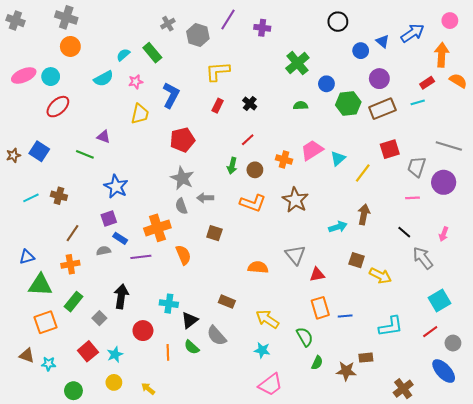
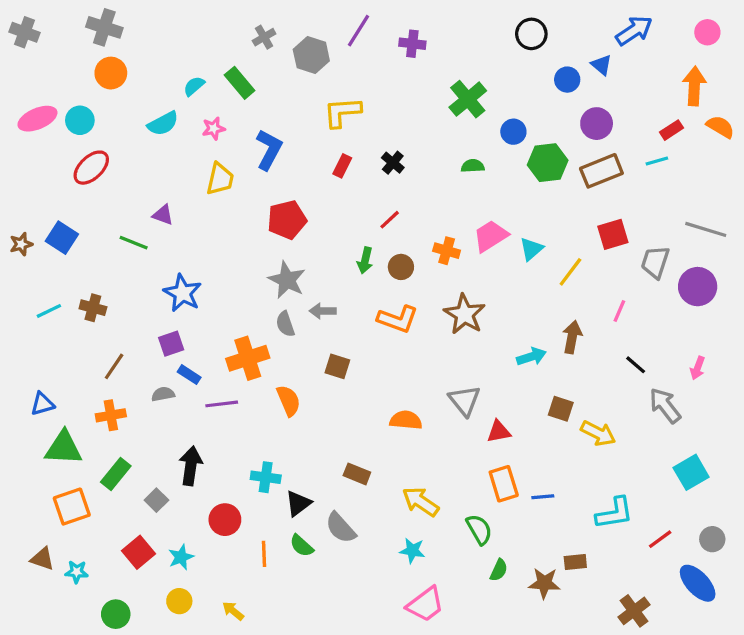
blue arrow: (413, 33) -> (634, 31), moved
pink line: (413, 198) -> (619, 311), moved, turned -64
red line: (430, 332) -> (660, 539), moved

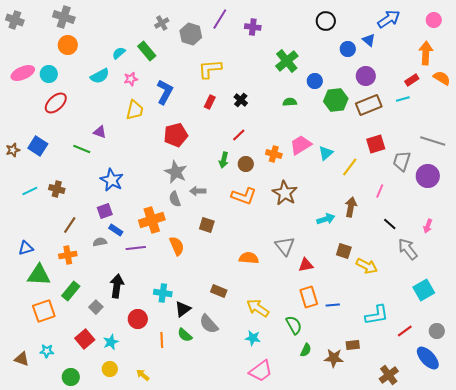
brown triangle: (42, 559) -> (22, 359), moved

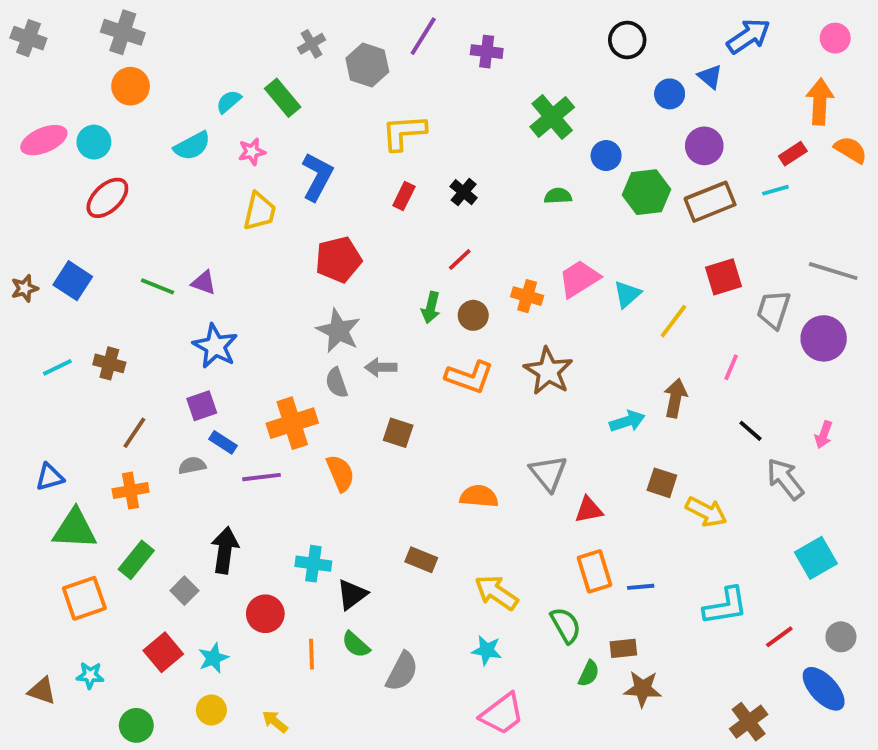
purple triangle: (100, 132) -> (204, 283), moved
gray semicircle: (209, 324) -> (402, 671), moved, turned -110
brown rectangle: (353, 345) -> (623, 648), moved

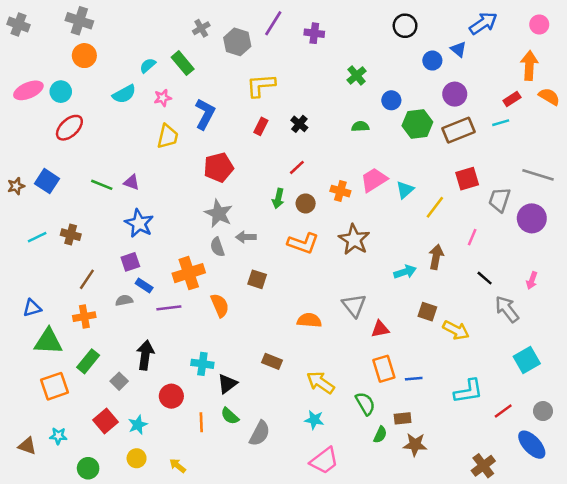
green cross: (552, 117) -> (357, 75), size x0.7

